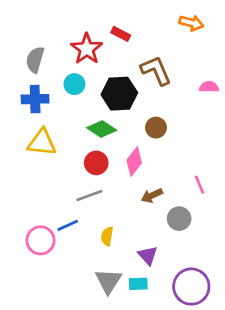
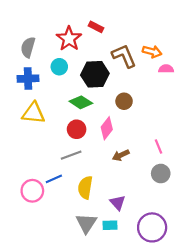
orange arrow: (191, 23) -> (152, 52), moved
gray circle: (179, 219) -> (161, 174), moved
yellow semicircle: (107, 236) -> (85, 188), size x1.5

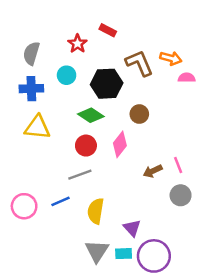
red star: (69, 39) -> (77, 44), size x0.7
brown arrow: (121, 155) -> (153, 171), moved
pink circle: (32, 191) -> (24, 206), moved
purple circle: (152, 227) -> (154, 256), moved

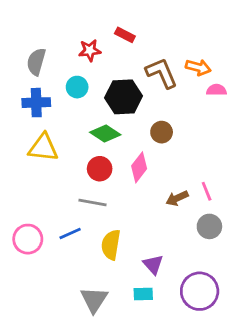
red star: (77, 44) -> (90, 50), turned 30
gray line: (80, 175) -> (93, 202), turned 30
gray triangle: (97, 251) -> (94, 300), moved
purple circle: (154, 256) -> (200, 291), moved

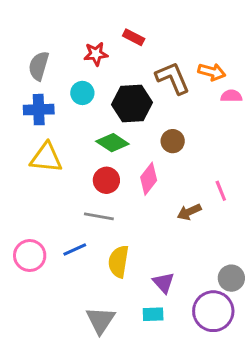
pink line: (207, 191) -> (221, 191), moved
gray circle: (209, 226) -> (231, 278), moved

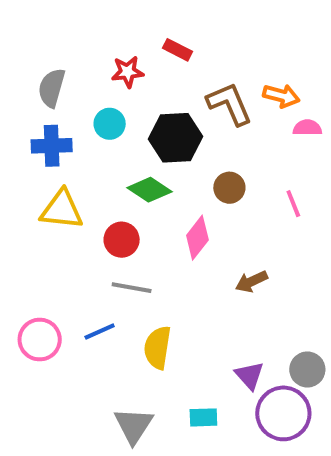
red circle: (106, 180) -> (122, 240), moved
pink line: (221, 191) -> (293, 204), moved
purple triangle: (164, 283) -> (249, 375), moved

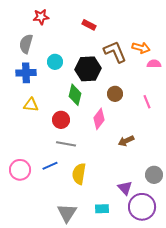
red star: (128, 72) -> (41, 17), moved
green diamond: (150, 190) -> (75, 95), turned 70
yellow triangle: (62, 210) -> (31, 105), size x0.7
gray circle: (307, 369) -> (154, 175), moved

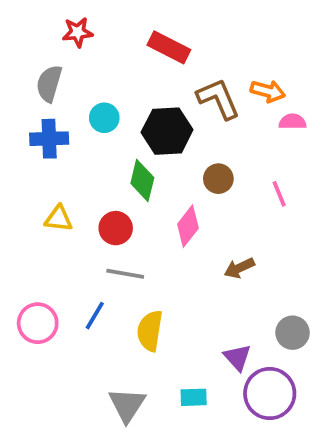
red rectangle: (89, 25) -> (169, 47), size x1.5
yellow triangle: (31, 105) -> (59, 219), moved
blue line: (50, 166) -> (95, 316), turned -35

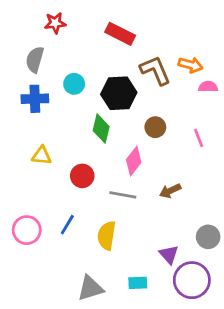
red circle: (116, 228) -> (82, 176), moved
gray line: (125, 274) -> (123, 195), moved
gray triangle: (127, 405) -> (90, 288), turned 40

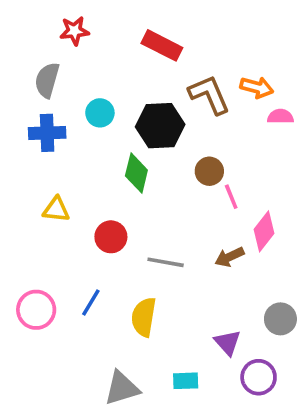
pink line: (199, 138) -> (231, 197), moved
pink diamond: (134, 161) -> (264, 231), moved
purple circle: (192, 280) -> (259, 377), size x0.7

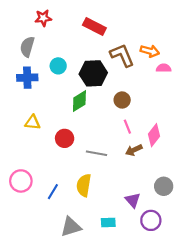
green diamond: (136, 173) -> (79, 101), turned 45
pink line: (231, 197) -> (127, 127), moved
blue line: (91, 302) -> (53, 192), moved

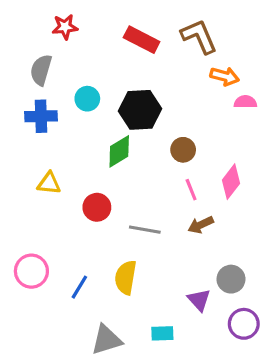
brown L-shape: (122, 55) -> (199, 36), moved
pink diamond: (154, 135) -> (231, 182), moved
gray circle: (164, 186) -> (231, 279), moved
purple circle: (151, 220) -> (244, 324), moved

